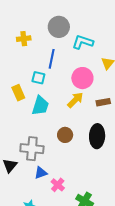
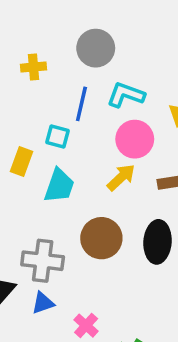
cyan L-shape: (83, 42) -> (126, 95), moved
yellow rectangle: (18, 93) -> (21, 162), turned 42
brown circle: (65, 135) -> (101, 238), size x1.5
blue triangle: (41, 173) -> (43, 303), moved

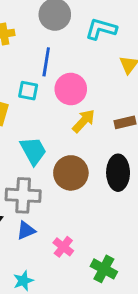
cyan L-shape: (126, 95) -> (101, 29), moved
pink circle: (135, 139) -> (71, 89), moved
cyan trapezoid: (59, 186) -> (33, 151), moved, turned -44

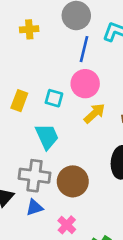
blue line: (46, 62) -> (84, 49), moved
cyan square: (28, 91) -> (54, 98), moved
brown circle: (71, 173) -> (73, 181), moved

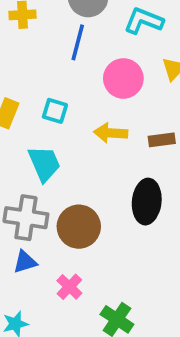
blue line: (84, 49) -> (78, 42), moved
pink circle: (85, 84) -> (123, 78), moved
yellow arrow: (94, 113) -> (111, 133), turned -135

